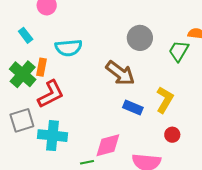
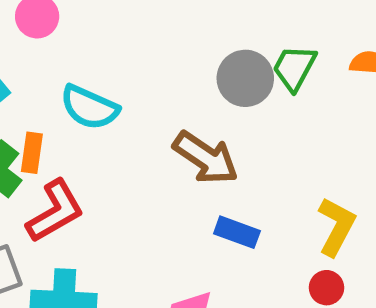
cyan semicircle: (69, 48) -> (89, 107), turned 32
green trapezoid: (179, 51) -> (294, 68), moved
yellow L-shape: (165, 100) -> (336, 227), moved

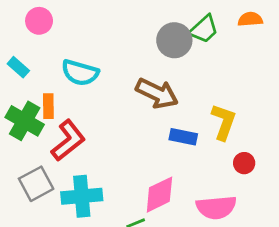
green trapezoid: (294, 68) -> (204, 29), turned -152
yellow L-shape: (336, 227) -> (224, 122), moved

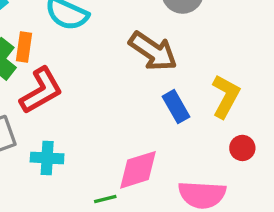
blue rectangle: (183, 137) -> (176, 107), turned 40
cyan cross: (82, 196) -> (47, 158), size x0.7

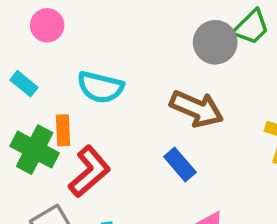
blue rectangle: (176, 107) -> (180, 164), moved

